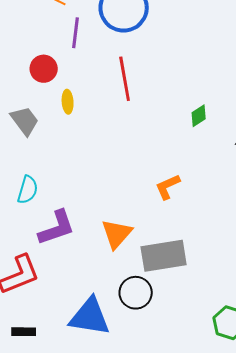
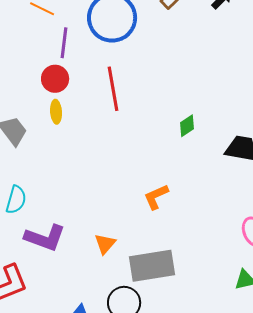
red circle: (44, 69) -> (55, 79), moved
purple L-shape: (57, 228) -> (45, 238), turned 39
orange triangle: (117, 234) -> (105, 244), size x0.7

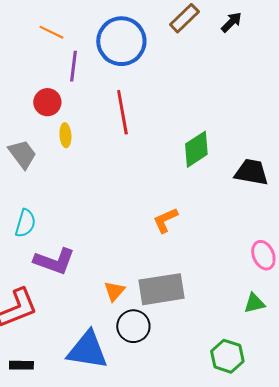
red circle: (55, 79) -> (47, 102), moved
green diamond: (187, 126) -> (196, 149), size x1.6
orange triangle: (105, 244) -> (114, 291), moved

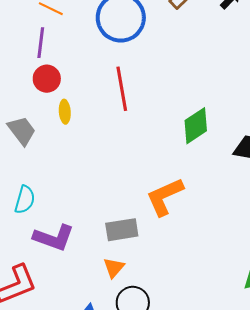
purple line: (73, 66) -> (41, 43), moved
orange L-shape: (165, 220) -> (165, 197), size x1.5
gray rectangle: (161, 289) -> (122, 230), moved, size x0.7

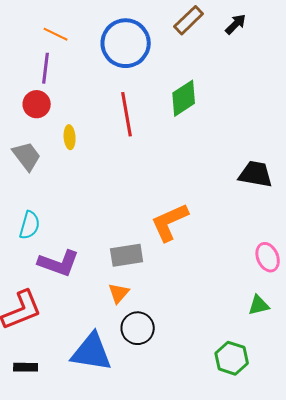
red circle: (47, 79) -> (37, 104), moved
green diamond: (196, 126) -> (184, 98), moved

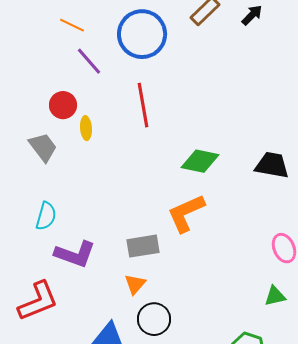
purple line: (46, 68) -> (89, 61), moved, turned -48
green diamond: (184, 98) -> (200, 161), moved, turned 45
red circle: (37, 104) -> (63, 105), moved

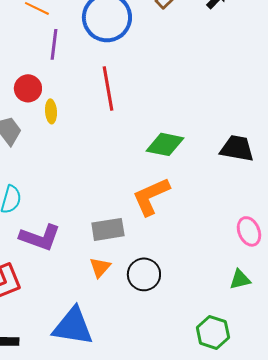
purple line: (89, 61) -> (54, 44), turned 48
black circle: (154, 319) -> (144, 274), moved

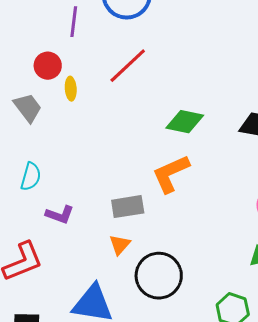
red line: (108, 88) -> (128, 66), turned 57
purple L-shape: (40, 237) -> (60, 215), size x0.7
black circle: (144, 274) -> (159, 276), moved, size x1.4

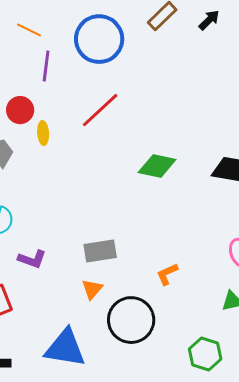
orange L-shape: (171, 174) -> (167, 274), moved, size x0.6

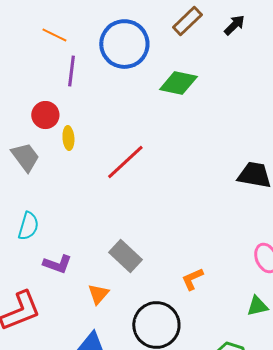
red line: (100, 110) -> (125, 162), moved
green diamond: (157, 166) -> (178, 83), moved
gray rectangle: (100, 251) -> (125, 256), turned 52
orange triangle: (92, 289) -> (98, 294), moved

